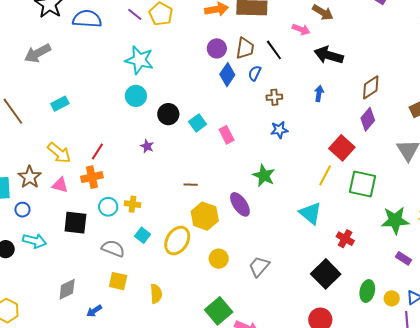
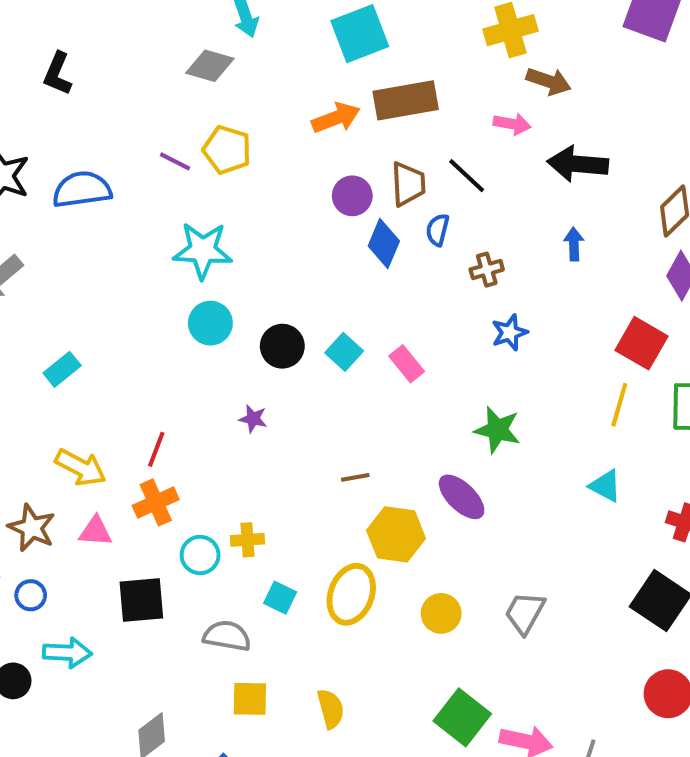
cyan triangle: (310, 213) -> (605, 486), size x0.7

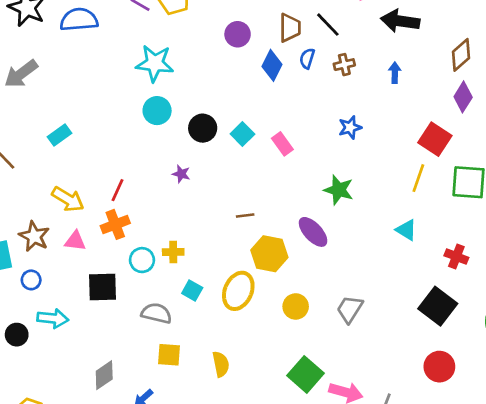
purple circle: (352, 196) -> (238, 34), moved
brown cross: (487, 270) -> (344, 65), moved

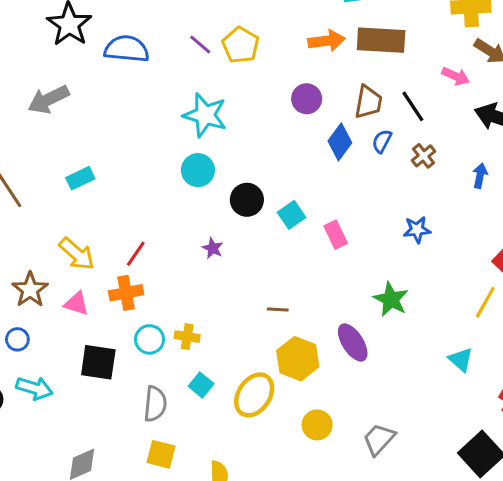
brown cross: (344, 65) -> (424, 156), turned -36
gray semicircle: (156, 313) -> (155, 404), turned 72

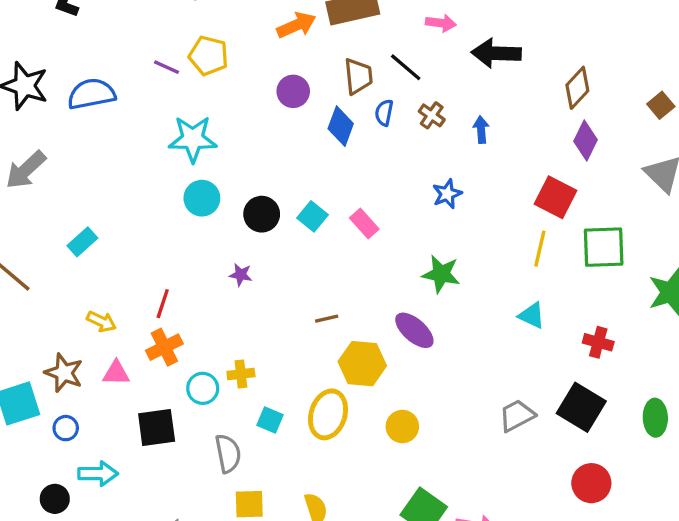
blue arrow: (480, 176) -> (481, 130), moved
yellow arrow: (77, 254) -> (101, 321), size x0.7
gray trapezoid: (379, 439) -> (517, 416), moved, turned 36

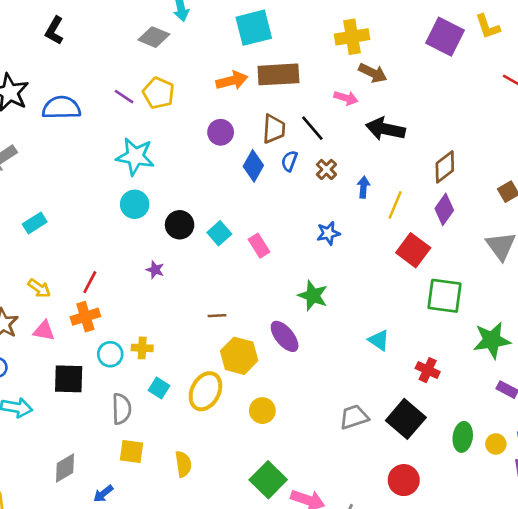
yellow line: (540, 249) -> (395, 205), moved

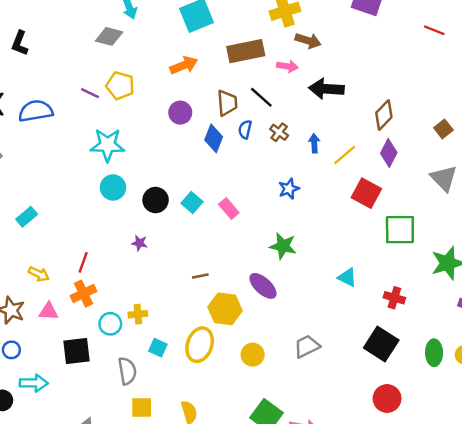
brown rectangle: (278, 74) -> (246, 51), moved
yellow line: (395, 205) -> (345, 155), turned 35
gray trapezoid: (354, 417) -> (307, 346), moved

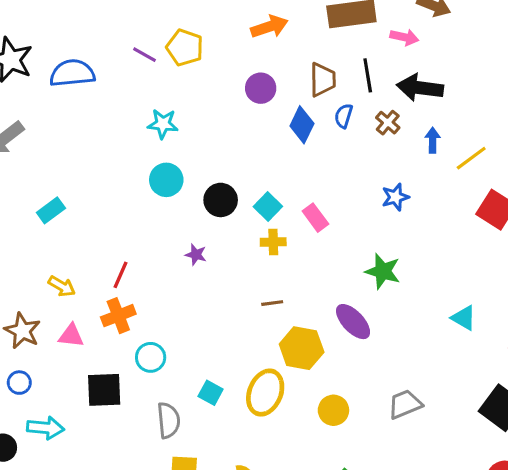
black arrow: (326, 89) -> (420, 88), moved
black line: (261, 97) -> (368, 75), turned 35
cyan star: (107, 145) -> (163, 124), size x0.7
yellow cross: (138, 314) -> (273, 242), moved

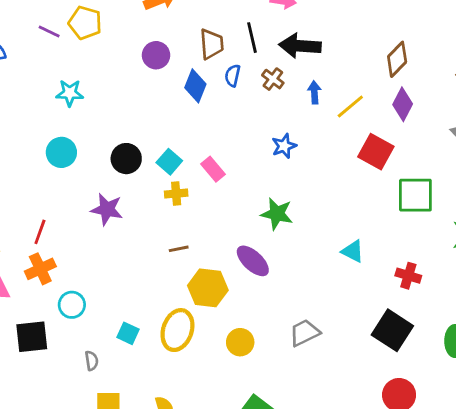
cyan circle: (166, 180) -> (61, 152), moved
purple star: (196, 255) -> (107, 209), size x1.6
gray semicircle: (168, 420) -> (92, 361), size x0.6

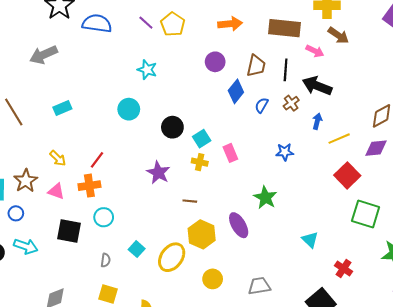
blue semicircle: (233, 76) -> (262, 105), moved
purple diamond: (403, 104) -> (376, 148), turned 40
purple star: (107, 209) -> (158, 173), moved

